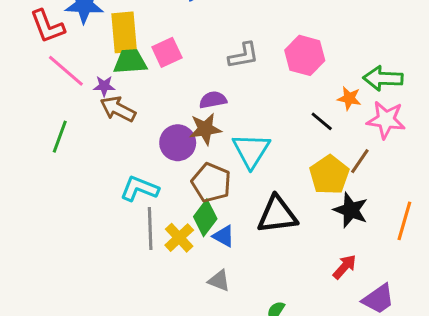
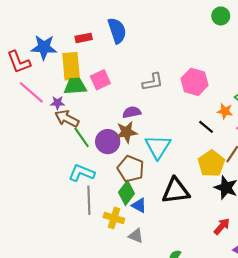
green line: (60, 137) -> (82, 137), moved, turned -55
yellow cross: (179, 238) -> (114, 218), moved, turned -30

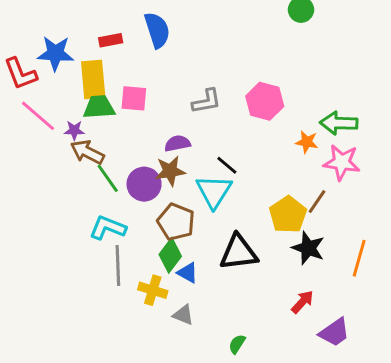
pink square: (100, 80) -> (134, 98), turned 30
black line: (206, 127) -> (227, 165), moved

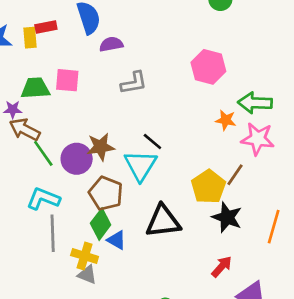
yellow rectangle: (93, 79) -> (30, 38), moved, size x0.6
pink hexagon: (265, 101) -> (208, 67), moved
purple semicircle: (177, 143) -> (111, 44), moved
gray triangle: (183, 315) -> (87, 275), moved

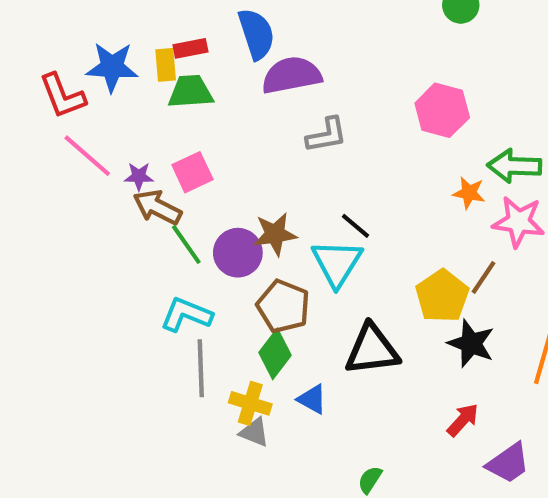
purple semicircle: (111, 44) -> (292, 75), size x1.6
pink square: (67, 80) -> (192, 172), moved, turned -30
green trapezoid: (35, 88) -> (190, 92), moved
blue triangle: (117, 240) -> (312, 399), moved

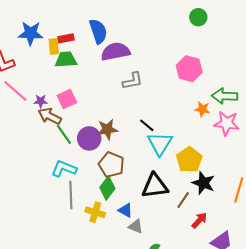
blue star: (112, 67) -> (31, 33), moved
cyan triangle: (337, 263) -> (160, 144), moved
brown line: (483, 277) -> (183, 200), moved
gray triangle: (254, 432) -> (136, 226), moved

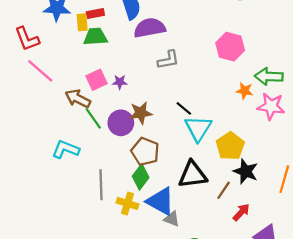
purple star: (41, 101) -> (120, 82), moved
cyan L-shape: (64, 169) -> (66, 149), moved
blue triangle: (126, 210) -> (161, 201), size x1.8

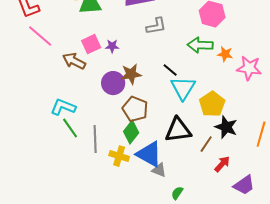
green arrow: (269, 76) -> (200, 45), moved
green line: (93, 118) -> (70, 128), moved

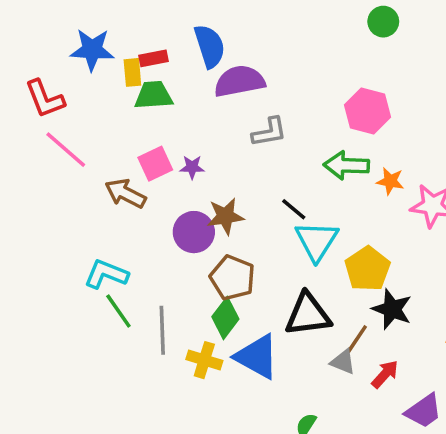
gray triangle: (159, 170) -> (343, 362), moved

